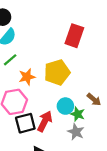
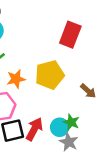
brown arrow: (94, 100) -> (88, 91), moved
cyan circle: (65, 106) -> (60, 127), moved

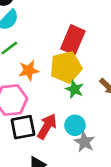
red rectangle: (70, 35) -> (73, 40), moved
green star: (71, 122) -> (75, 89), moved

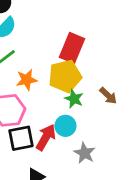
cyan circle: (75, 125) -> (65, 126), moved

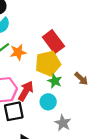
red rectangle: (72, 48) -> (53, 42), turned -60
orange star: (27, 80) -> (18, 52), moved
red arrow: (46, 137) -> (26, 91), moved

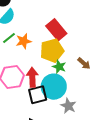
red arrow: (26, 91) -> (32, 77), turned -30
cyan circle: (48, 102) -> (54, 87), size x1.6
black square: (14, 111) -> (38, 95), moved

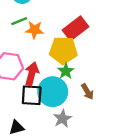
red rectangle: (56, 30) -> (75, 28), turned 75
brown arrow: (84, 63) -> (87, 92), moved

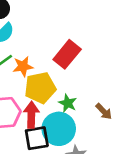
yellow pentagon: (63, 50) -> (40, 88), moved
brown arrow: (87, 92) -> (104, 111), moved

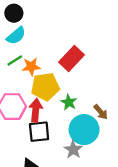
cyan circle: (59, 129) -> (84, 130), moved

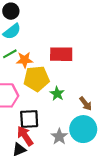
red rectangle: (71, 59) -> (61, 54), turned 45
red arrow: (36, 110) -> (25, 136), moved, turned -42
cyan circle: (84, 130) -> (83, 129), moved

